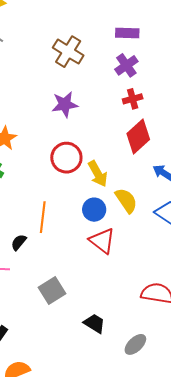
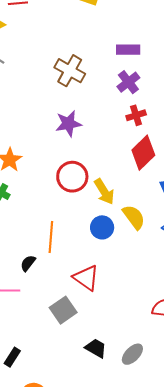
red triangle: (102, 241) -> (86, 278), moved
black trapezoid: (94, 323) -> (96, 348), moved
gray ellipse: (135, 344) -> (132, 354), moved

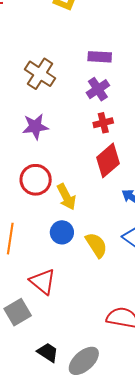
yellow semicircle: (134, 217) -> (96, 245), moved
gray ellipse: (132, 354) -> (84, 361), size x1.4

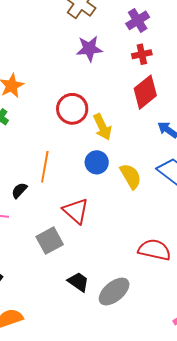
purple star: (35, 127) -> (89, 49), moved

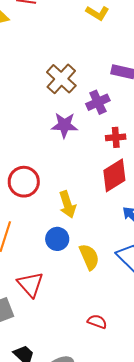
purple cross: (138, 20) -> (98, 102), moved
red circle: (72, 109) -> (24, 182), moved
red semicircle: (154, 250) -> (97, 322), moved, size x0.6

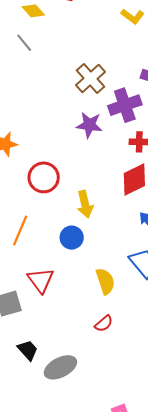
purple cross: (98, 102) -> (125, 105), size x1.4
yellow semicircle: (89, 257) -> (105, 281), moved
red semicircle: (97, 322) -> (104, 324), turned 114

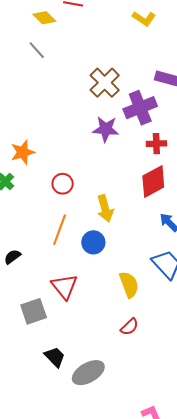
red circle: (44, 177) -> (63, 184), size x0.7
orange line: (20, 230) -> (60, 230), moved

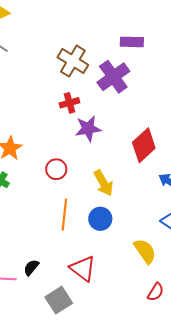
purple star: (106, 129) -> (88, 129), moved
red cross: (156, 144) -> (69, 103), moved
black semicircle: (12, 257) -> (31, 267), moved

